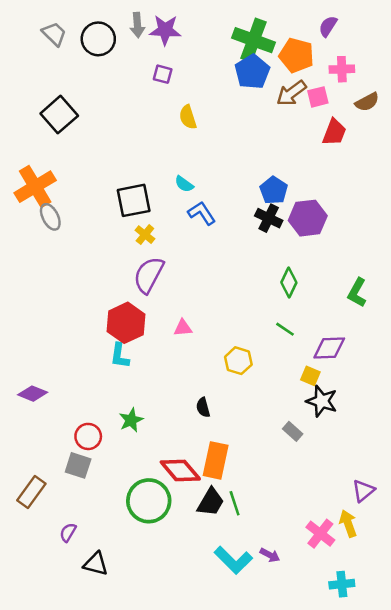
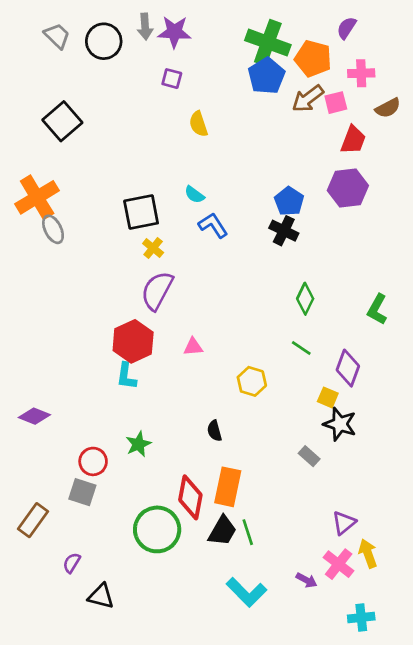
purple hexagon: (308, 218) -> (348, 188), moved
purple diamond: (329, 348) -> (348, 368), turned -68
red diamond: (180, 471) -> (190, 497), turned 51
purple triangle: (363, 491) -> (344, 523), moved
purple arrow: (270, 555) -> (307, 580), moved

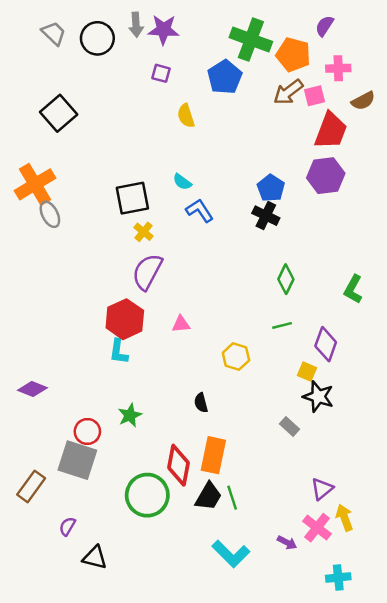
blue pentagon: (266, 76) -> (225, 77), moved
red trapezoid: (353, 140) -> (331, 131), size x1.4
green line: (301, 348) -> (282, 325), turned -48
gray square: (82, 492) -> (77, 460), size x1.5

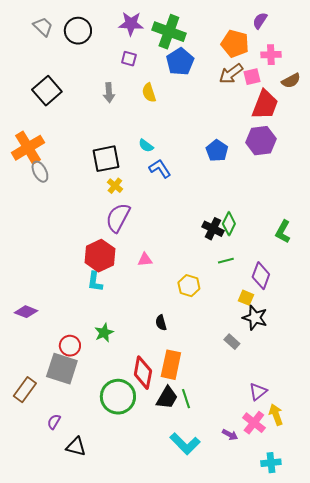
gray arrow: (136, 25) -> (109, 93), moved
green cross: (251, 40) -> (169, 32), moved
black cross: (266, 216) -> (213, 229), moved

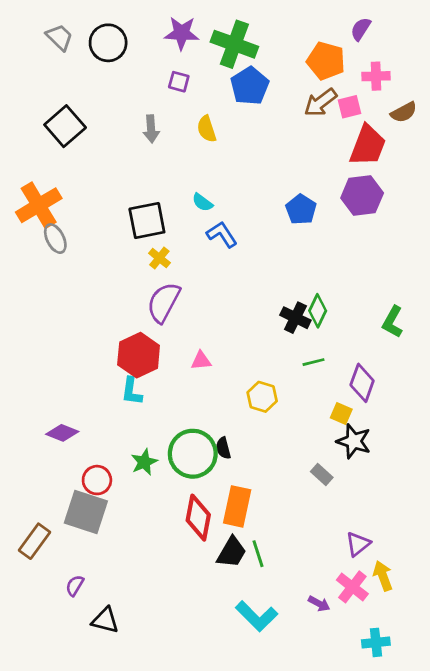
purple diamond: (26, 312) -> (62, 433), moved
green circle: (118, 397) -> (193, 454), moved

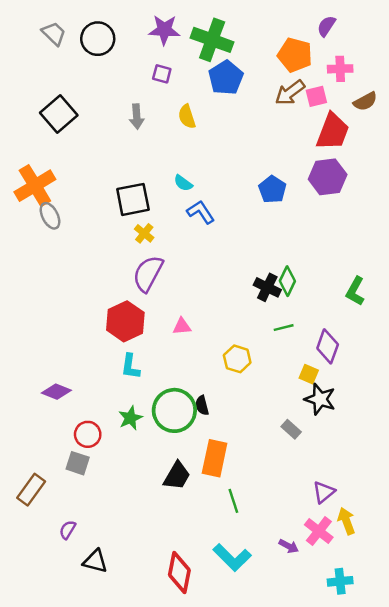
cyan L-shape: (132, 391) -> (130, 366), moved
gray square: (86, 512) -> (78, 463), size x0.6
red diamond: (198, 518) -> (179, 572), moved
black trapezoid: (232, 552) -> (177, 476), moved

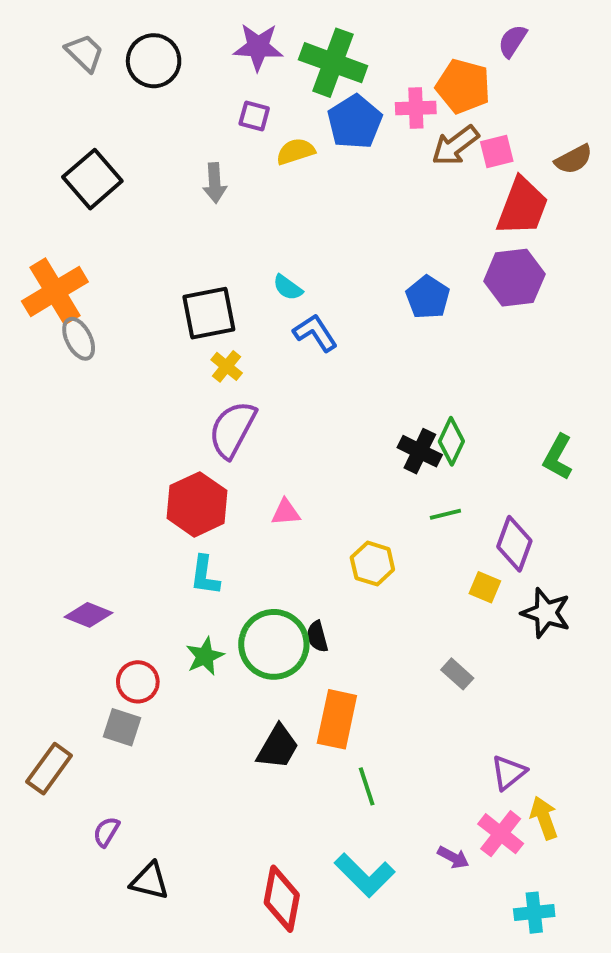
pink cross: (340, 69) -> (416, 108), moved
yellow semicircle: (187, 117) -> (296, 151), moved, turned 90
black star: (320, 399) -> (546, 613), moved

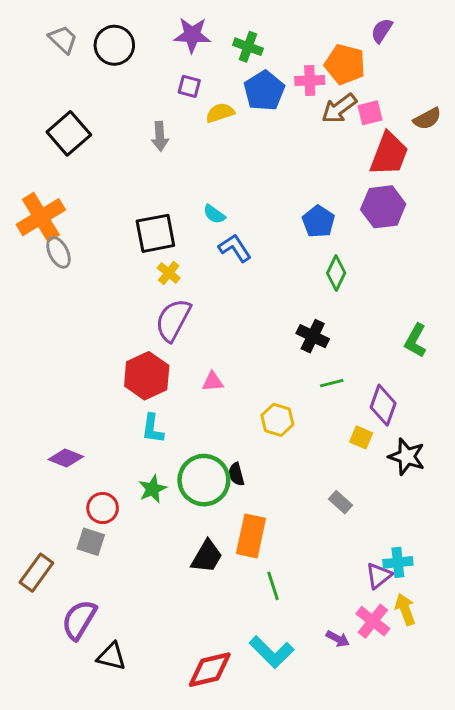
green cross: (333, 63) -> (248, 47), size x0.6
green diamond: (451, 441) -> (336, 273), moved
purple semicircle: (106, 832) -> (79, 620), size x1.8
red diamond: (282, 899) -> (210, 670), turned 66
cyan cross: (534, 913) -> (398, 562), moved

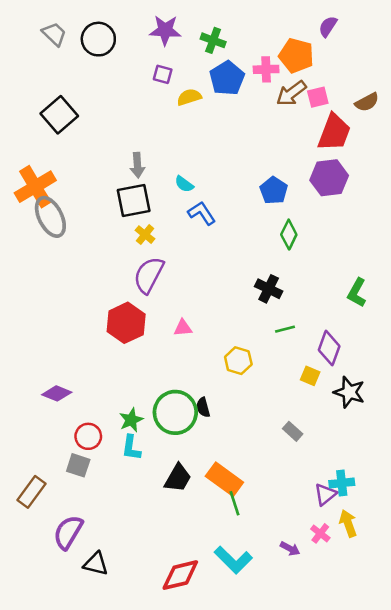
gray arrow: (160, 136) -> (137, 165), moved
gray ellipse: (58, 252) -> (50, 217), size x1.5
cyan L-shape: (153, 429) -> (131, 448), moved
orange rectangle: (251, 536) -> (224, 479), moved, turned -66
pink cross: (373, 621) -> (320, 533), size x0.7

